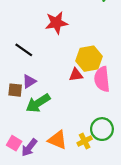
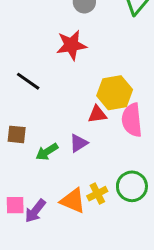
purple triangle: (29, 81) -> (79, 143), moved
green arrow: (38, 103) -> (47, 152), size x0.7
yellow cross: (85, 141) -> (97, 194), moved
pink square: (14, 143) -> (15, 205), turned -32

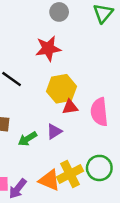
yellow hexagon: (115, 93) -> (62, 89), moved
yellow cross: (97, 194) -> (70, 174), size x1.5

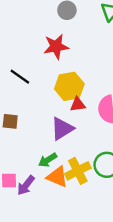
purple triangle: (54, 131) -> (62, 129), size x1.5
green arrow: (27, 139) -> (48, 160), moved

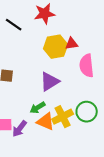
black line: (20, 77) -> (14, 25), moved
red triangle: (78, 104) -> (72, 44), moved

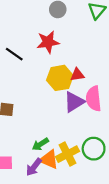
purple triangle: (50, 82) -> (74, 102), moved
purple arrow: (20, 129) -> (34, 167), moved

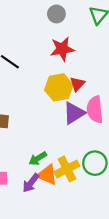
red star: (48, 42) -> (62, 49), moved
red triangle: (77, 75) -> (77, 84), turned -40

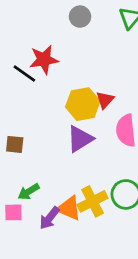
red star: (62, 49) -> (44, 60), moved
purple triangle: (74, 113) -> (80, 139), moved
green arrow: (38, 158) -> (29, 192), moved

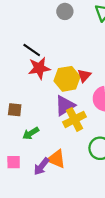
red star: (44, 60) -> (39, 68), moved
black line: (24, 74) -> (32, 50), moved
green arrow: (29, 192) -> (31, 133), moved
yellow cross: (92, 201) -> (74, 119), moved

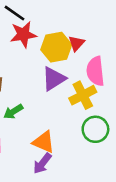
yellow cross: (74, 119) -> (83, 95), moved
purple arrow: (41, 166) -> (42, 163), moved

